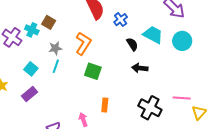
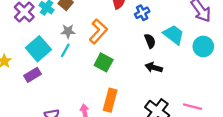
cyan square: (31, 69) -> (38, 49), size x1.6
orange rectangle: (105, 105) -> (110, 100), size x1.5

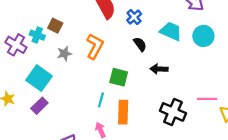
black semicircle: (150, 41) -> (140, 44), moved
cyan line: (65, 50) -> (101, 100), moved
green square: (104, 62) -> (119, 77), moved

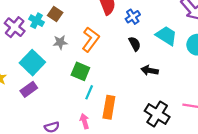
green square: (119, 77) -> (80, 71), moved

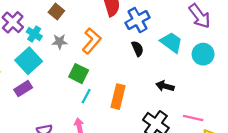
blue cross: (133, 17) -> (137, 20), size x1.5
cyan cross: (37, 21) -> (34, 34), moved
black arrow: (150, 70) -> (165, 86), moved
orange rectangle: (109, 107) -> (118, 97), moved

